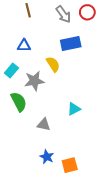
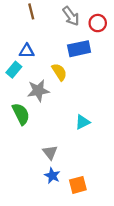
red circle: (87, 12) -> (98, 23), moved
cyan rectangle: (11, 71) -> (14, 70), moved
gray triangle: (44, 125) -> (50, 152), moved, turned 40

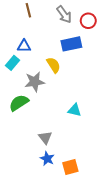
green semicircle: (21, 114) -> (19, 103), turned -96
cyan triangle: (83, 122) -> (75, 110), turned 40

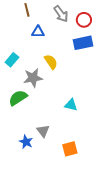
blue rectangle: (71, 44) -> (83, 43), moved
blue triangle: (24, 46) -> (38, 32), moved
blue star: (47, 159) -> (26, 142), moved
orange square: (70, 167) -> (70, 149), moved

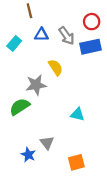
gray arrow: (61, 14) -> (67, 36), moved
cyan rectangle: (12, 60) -> (14, 43), moved

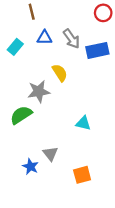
red circle: (92, 22) -> (103, 13), moved

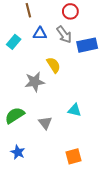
red circle: (103, 13) -> (70, 11), moved
green semicircle: (21, 115) -> (15, 115), moved
gray triangle: (50, 154) -> (45, 123), moved
blue star: (30, 167) -> (18, 152), moved

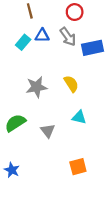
cyan rectangle: (14, 42) -> (23, 42), moved
yellow semicircle: (54, 65) -> (71, 84), moved
blue star: (18, 152) -> (12, 170), moved

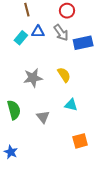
green semicircle: (15, 123) -> (14, 110), turned 108
orange square: (78, 167) -> (80, 141), moved

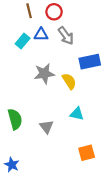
red circle: (67, 11) -> (54, 12), moved
blue rectangle: (83, 43) -> (90, 62), moved
gray star: (33, 78) -> (44, 74), moved

